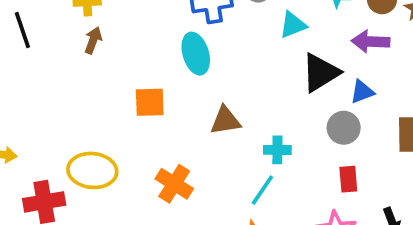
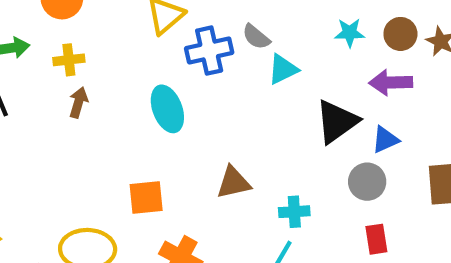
cyan triangle: (293, 25) -> (283, 69), moved
cyan ellipse: (196, 54) -> (167, 109), moved
orange square: (150, 102) -> (146, 197), moved

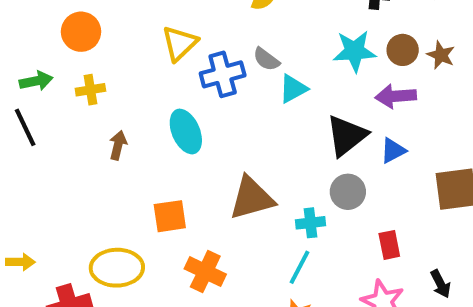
cyan star: (350, 33) -> (354, 51), size x1.5
brown arrow: (78, 102) -> (118, 145), moved
gray circle: (367, 182) -> (348, 192), moved
brown triangle: (233, 183) -> (252, 198), size x1.4

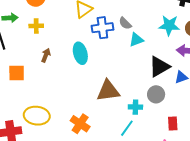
orange square: (170, 216) -> (17, 73), moved

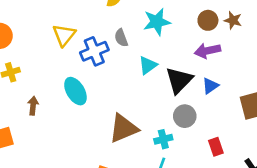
gray semicircle: (125, 23) -> (121, 38), turned 40
cyan star: (169, 25) -> (157, 22), moved
cyan triangle: (136, 40) -> (148, 65), moved

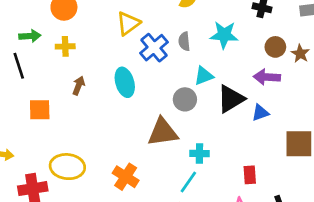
blue cross: (94, 51) -> (154, 48), turned -32
gray circle: (185, 116) -> (185, 99), moved

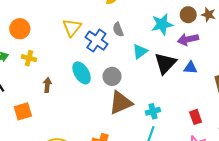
cyan star: (224, 35) -> (162, 24), moved
yellow cross: (65, 46) -> (29, 58), turned 32
gray circle: (185, 99) -> (112, 76), moved
blue triangle: (260, 113) -> (191, 68), turned 40

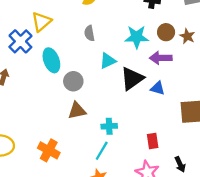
blue cross: (96, 41) -> (20, 41), moved
cyan ellipse: (82, 73) -> (51, 60), moved
brown triangle: (121, 103) -> (77, 111), size x0.7

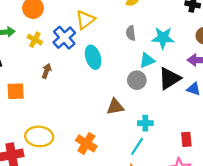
cyan star: (137, 37) -> (163, 38), moved
gray circle: (73, 81) -> (137, 80), moved

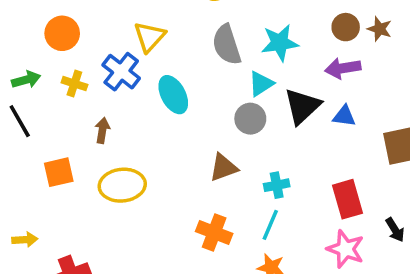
gray semicircle: (131, 33) -> (227, 45), size x1.6
yellow ellipse: (39, 136) -> (122, 185), moved
red rectangle: (186, 139) -> (347, 199), size x1.5
orange cross: (86, 143) -> (214, 232), moved

